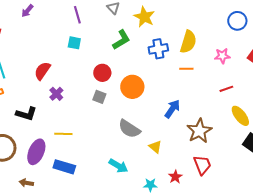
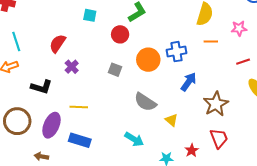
blue cross: (158, 49) -> (177, 52), moved
orange line: (186, 69) -> (211, 41), moved
red circle: (102, 73) -> (120, 34), moved

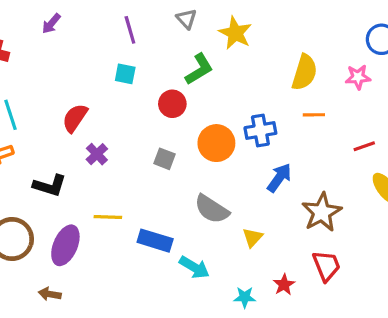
pink star: (239, 28) -> (358, 77), moved
yellow triangle: (171, 120) -> (253, 237), turned 32
blue rectangle: (80, 140) -> (155, 241), moved

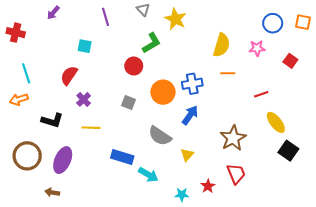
cyan square: (125, 74) -> (85, 46), moved
blue arrow: (279, 178) -> (190, 115), moved
yellow line: (108, 217) -> (91, 128), moved

